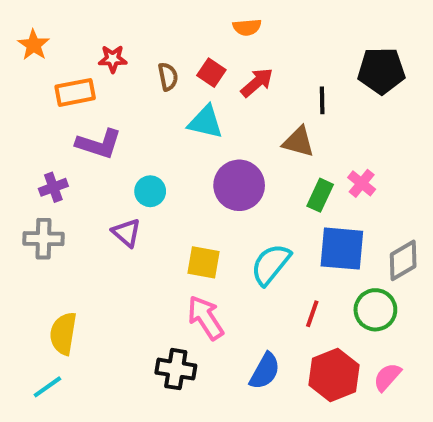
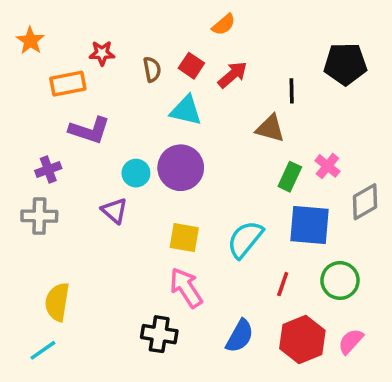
orange semicircle: (247, 27) -> (224, 25), turned -35
purple circle: (239, 185) -> (181, 168), moved
gray diamond: (403, 260) -> (365, 202), moved

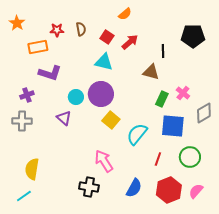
brown semicircle: (152, 69) -> (81, 29), moved
yellow square: (184, 238) -> (111, 120), moved, turned 30

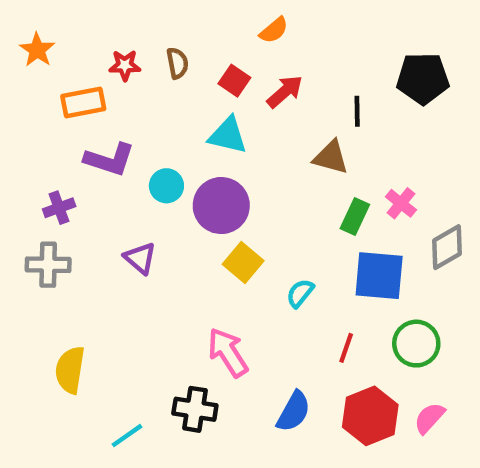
cyan circle: (76, 97) -> (166, 186), moved
cyan semicircle: (137, 134) -> (300, 293), size x0.6
cyan line: (24, 196) -> (127, 436), moved

